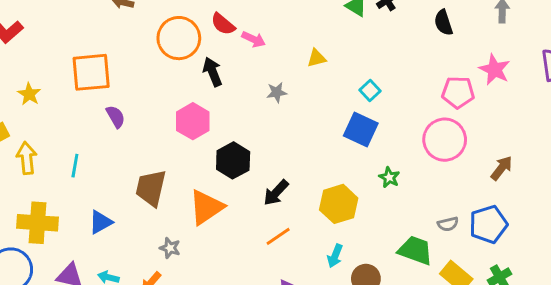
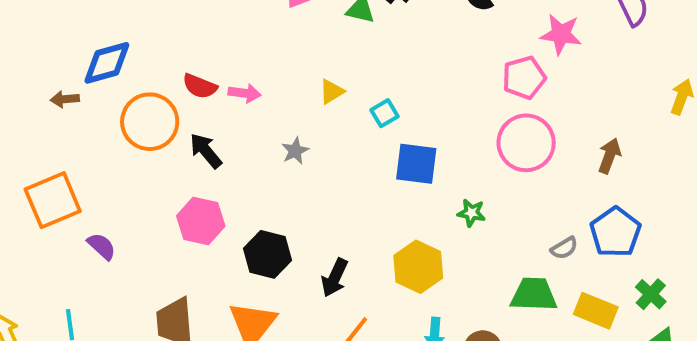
cyan square: (370, 90) -> (385, 113), moved, turned 30

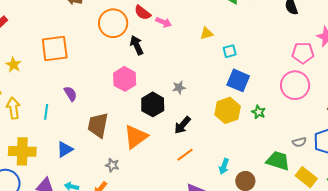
gray star: (295, 151) -> (179, 87), moved
purple semicircle: (101, 246) -> (70, 94), moved
yellow hexagon: (418, 267) -> (228, 110), moved

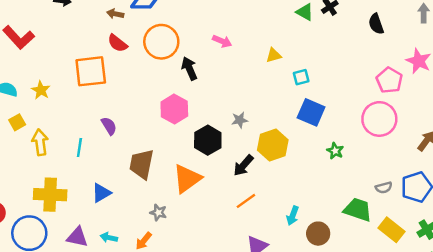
red semicircle: (143, 13) -> (117, 43), moved
pink pentagon: (303, 53) -> (389, 80), turned 30
yellow hexagon: (228, 110) -> (273, 145), moved

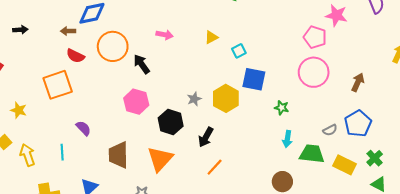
yellow hexagon: (273, 145) -> (226, 98), moved
cyan arrow: (293, 216) -> (287, 139), moved

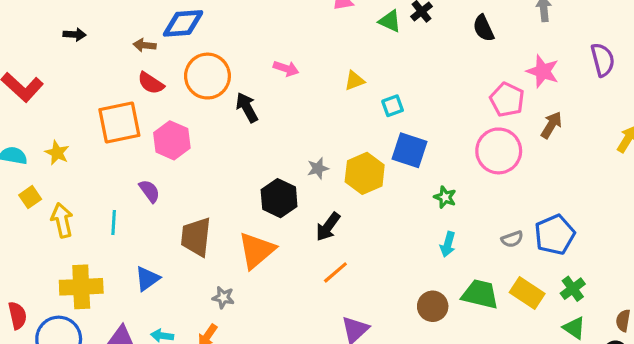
brown arrow: (358, 82) -> (551, 125), moved
pink hexagon: (136, 102) -> (172, 140), moved
green trapezoid: (312, 154) -> (480, 294), moved

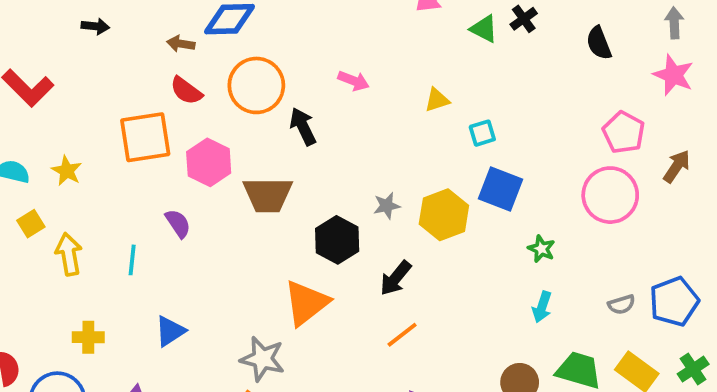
pink star: (543, 71) -> (673, 75), moved
brown trapezoid: (196, 237) -> (268, 195), moved, turned -99
yellow cross: (81, 287) -> (88, 337), size x0.6
gray star: (223, 297) -> (262, 359), size x1.6

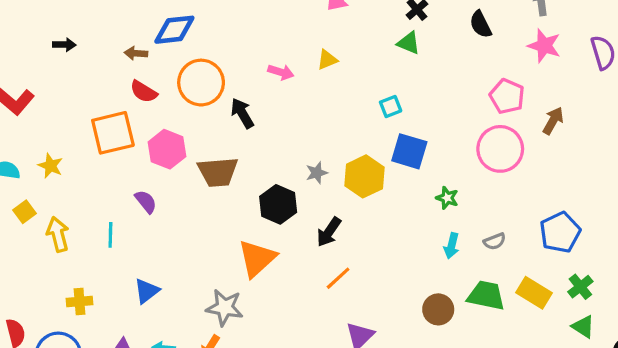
green triangle: (484, 29) -> (409, 43), moved
yellow triangle: (437, 100) -> (327, 60), moved
gray semicircle: (622, 304) -> (495, 241), moved

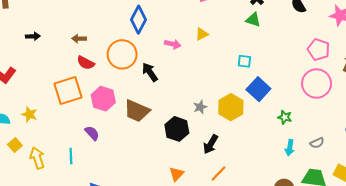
blue diamond: (174, 30) -> (138, 20), moved, turned -52
cyan square: (391, 107) -> (244, 61), turned 32
blue square: (409, 151) -> (258, 89), turned 30
brown trapezoid: (218, 172) -> (137, 111), turned 32
orange triangle: (257, 258) -> (177, 174), moved, size x0.6

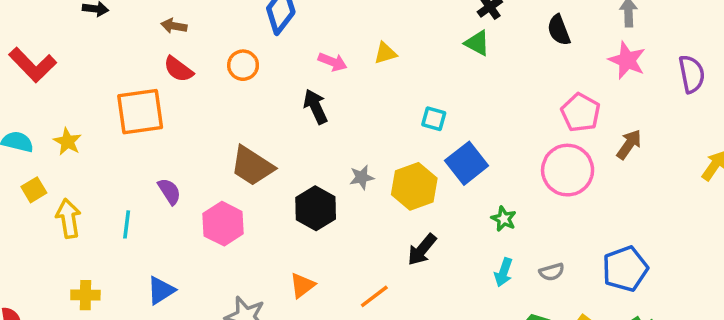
orange circle: (122, 54) -> (243, 65), size x0.6
cyan square: (244, 61) -> (434, 119), moved
black arrow: (150, 72) -> (315, 107), moved
pink hexagon: (103, 99) -> (223, 224), moved
black arrow: (211, 144) -> (422, 250), moved

